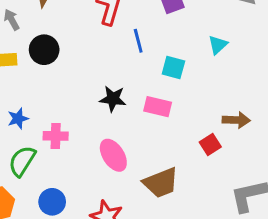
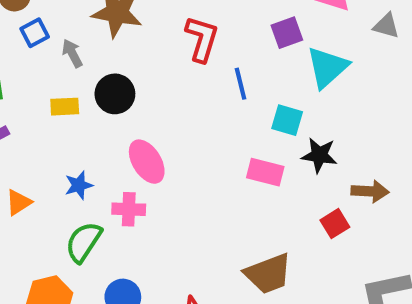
cyan triangle: (218, 45) -> (327, 67), moved, size x1.6
black star: (113, 99) -> (319, 155), moved
pink ellipse: (113, 155) -> (147, 162), moved

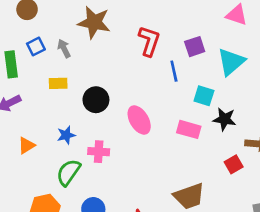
blue square: (35, 33) -> (36, 46), moved
purple square: (287, 33) -> (195, 47), moved
black circle: (115, 94) -> (96, 100), moved
pink ellipse: (147, 162) -> (139, 120), moved

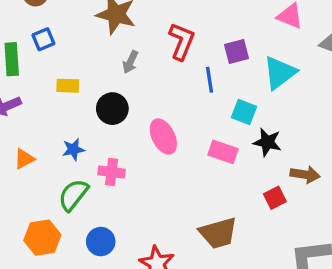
gray arrow: (64, 48) -> (130, 62), moved, turned -132

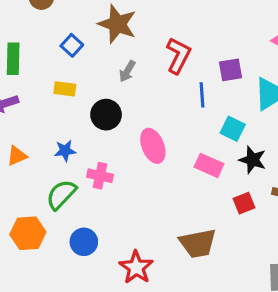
blue square: (43, 39) -> (72, 45), moved, turned -30
red square: (275, 198) -> (244, 203), moved

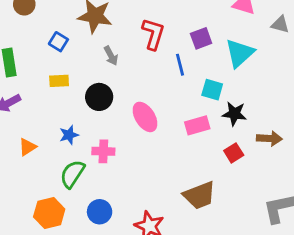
gray arrow: (127, 71) -> (111, 56), turned -48
pink rectangle: (209, 165) -> (197, 125), turned -30

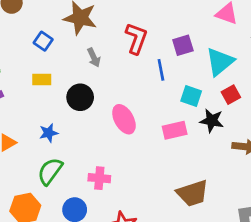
pink cross: (103, 151) -> (99, 178), moved
red square: (234, 153) -> (231, 95), moved
brown trapezoid: (199, 195) -> (192, 193), moved

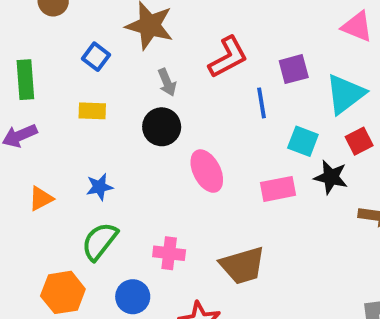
red L-shape: (136, 38) -> (228, 57), turned 40
black circle: (80, 97) -> (162, 127), moved
brown trapezoid: (192, 193) -> (242, 265), moved

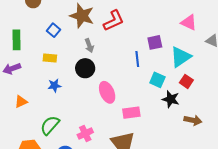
red L-shape: (228, 57) -> (114, 21), moved
red square: (359, 141) -> (186, 81), turned -32
blue star: (99, 187) -> (54, 86), moved
pink rectangle: (278, 189) -> (131, 113), moved
pink cross: (169, 253) -> (85, 134), turned -35

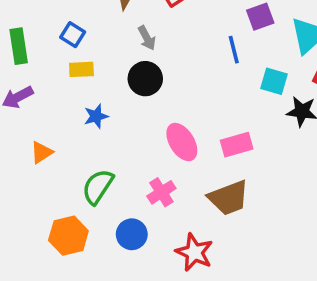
blue square: (53, 30) -> (73, 35), moved
pink ellipse: (107, 92) -> (182, 142), moved

